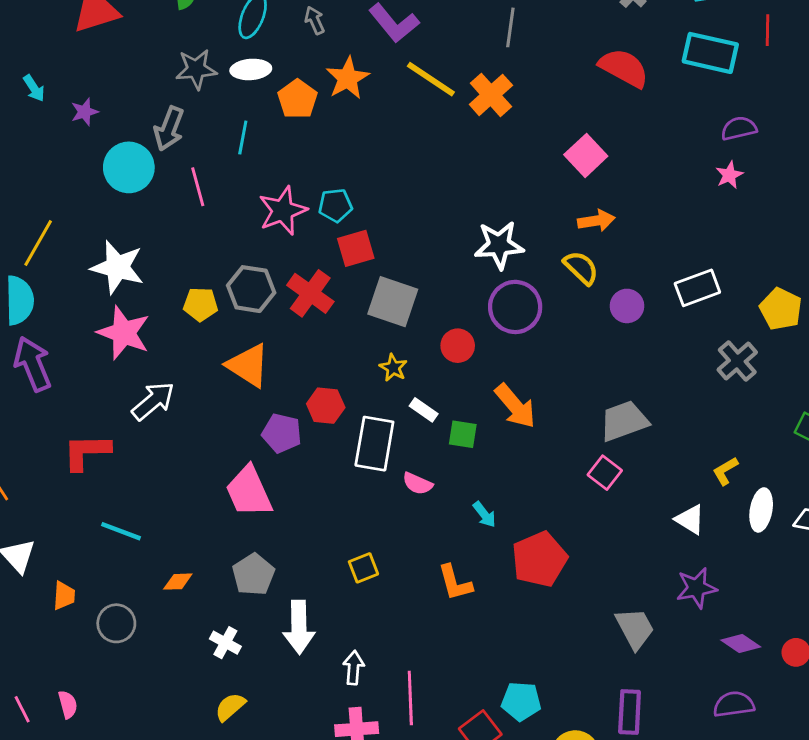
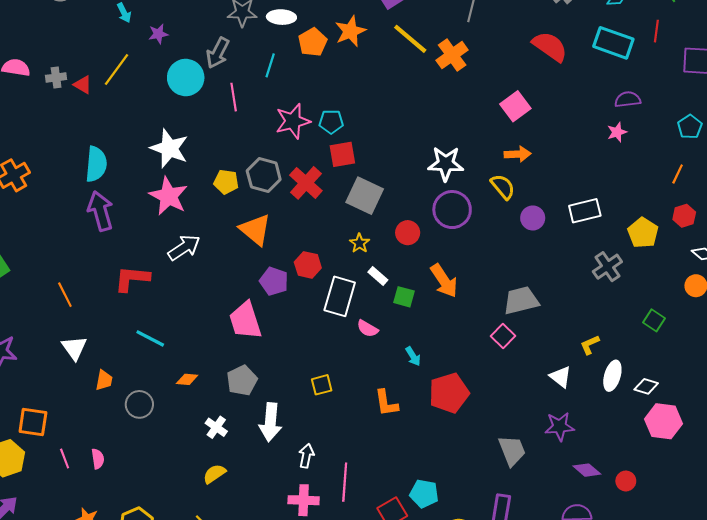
yellow line: (38, 243) -> (117, 70), moved

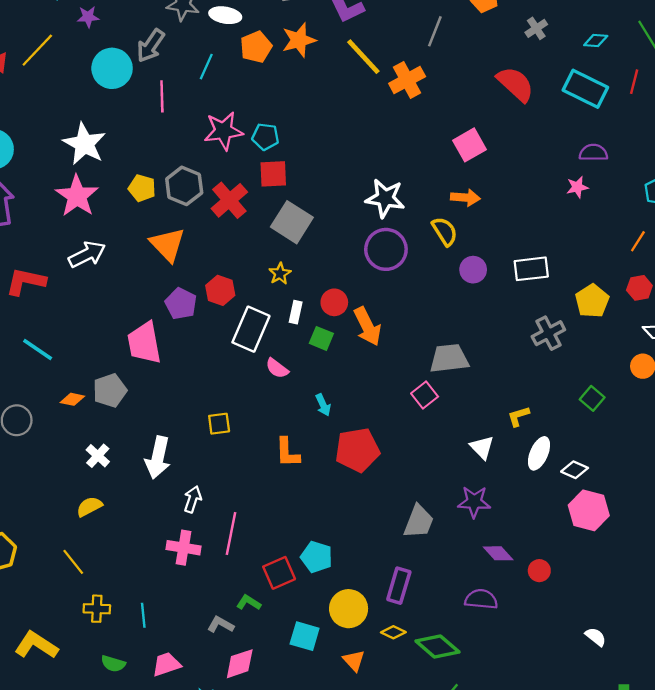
red circle: (408, 233) -> (334, 302), moved
white rectangle: (378, 276) -> (296, 312), turned 54
gray pentagon: (242, 381) -> (110, 390), moved
gray trapezoid: (512, 450) -> (419, 522), turned 36

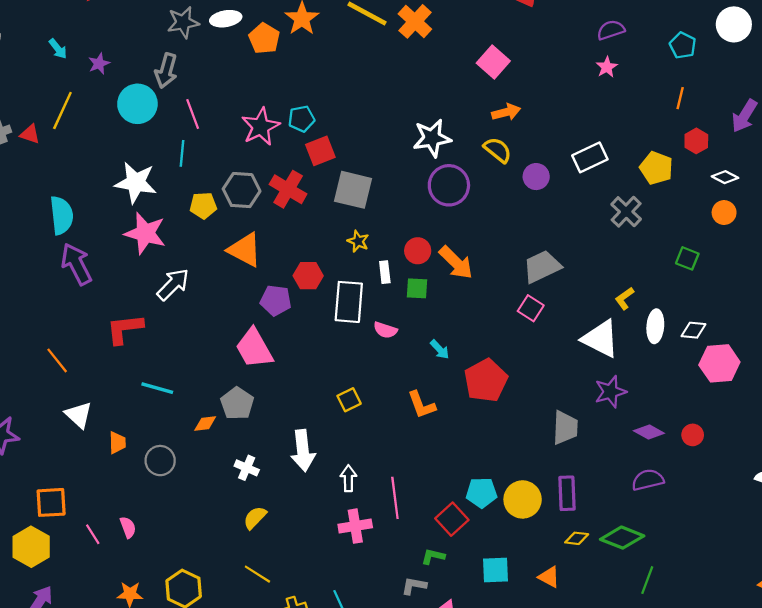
cyan line: (206, 67) -> (182, 153), moved
white triangle: (482, 447) -> (601, 339), size x1.6
yellow circle: (349, 609) -> (523, 499), moved

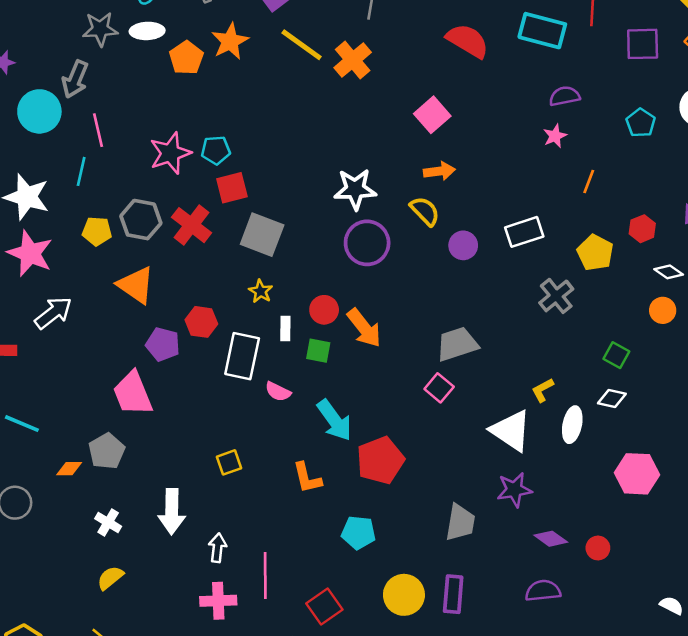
orange line: (680, 98) -> (589, 181), moved
white diamond: (693, 330) -> (612, 398), moved
cyan arrow: (440, 349) -> (334, 420), size x1.8
cyan pentagon: (482, 493) -> (358, 533), moved

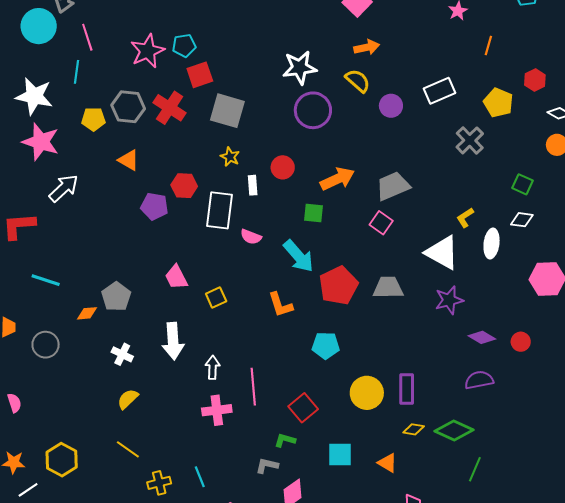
orange triangle: (136, 285) -> (129, 160), size x0.7
orange arrow: (364, 328) -> (337, 179), moved, turned -72
green square: (318, 351) -> (313, 213), moved
pink trapezoid: (133, 393) -> (176, 277), moved, size x0.7
gray trapezoid: (460, 522) -> (388, 287), moved, turned -96

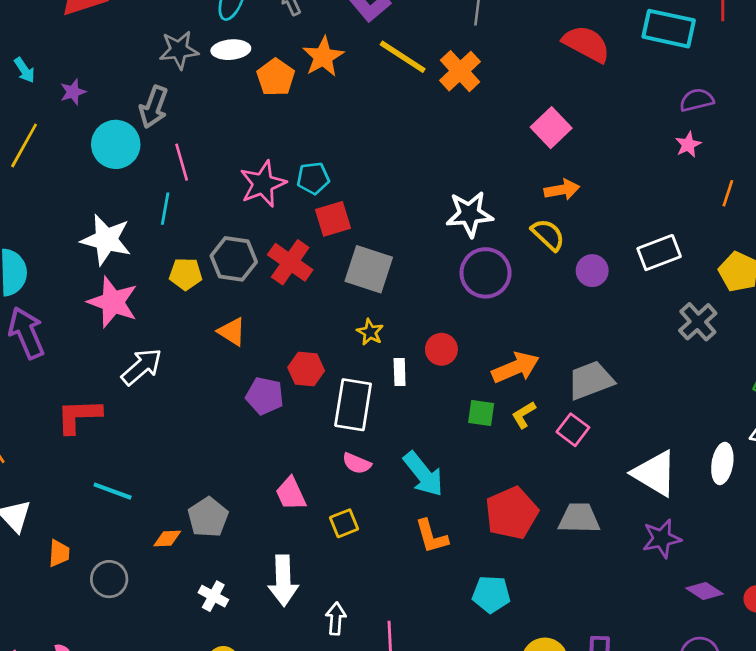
yellow L-shape: (465, 218) -> (524, 415), moved
pink semicircle: (251, 237) -> (357, 463), moved
cyan arrow: (299, 256) -> (423, 474), moved

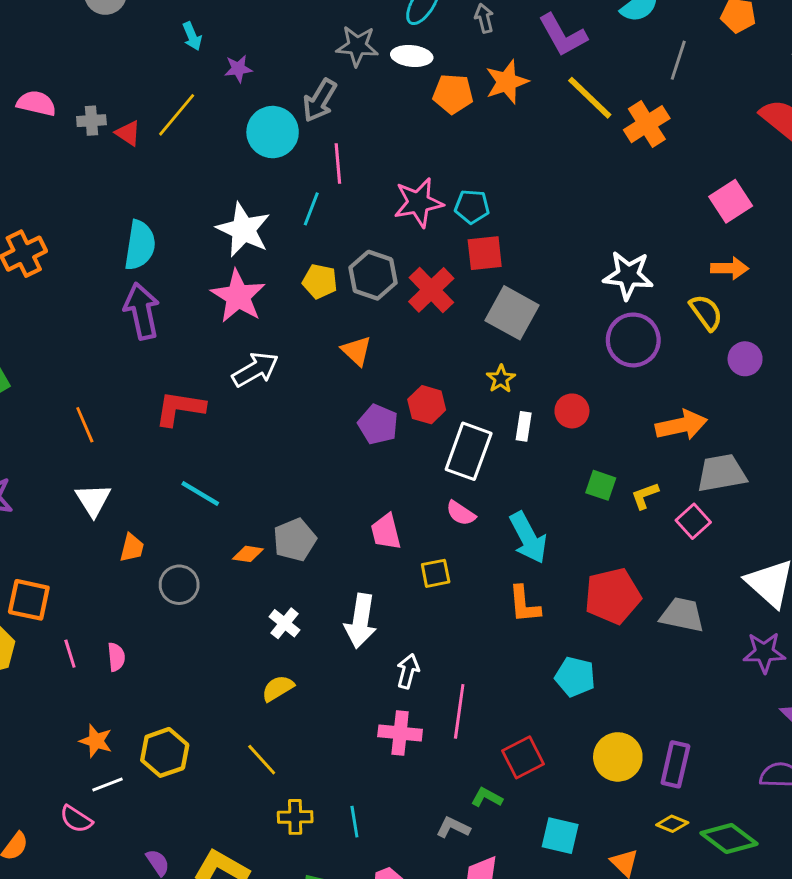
orange pentagon: (276, 77) -> (453, 94), turned 30
orange arrow: (516, 368) -> (681, 425), moved

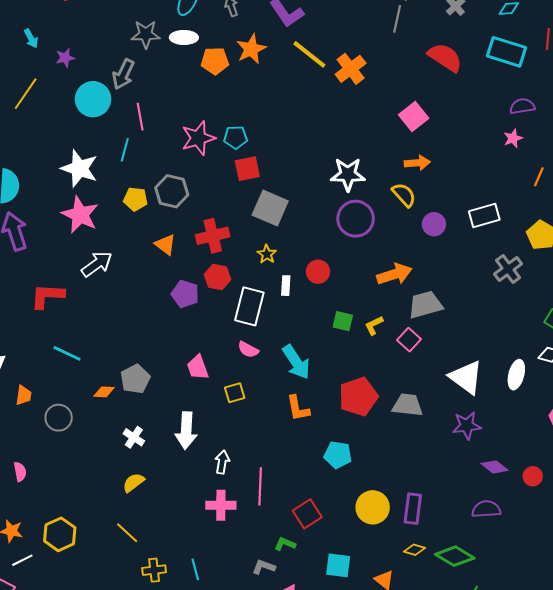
gray line: (678, 60) -> (397, 19), moved
red cross: (431, 290) -> (213, 236), moved, turned 36

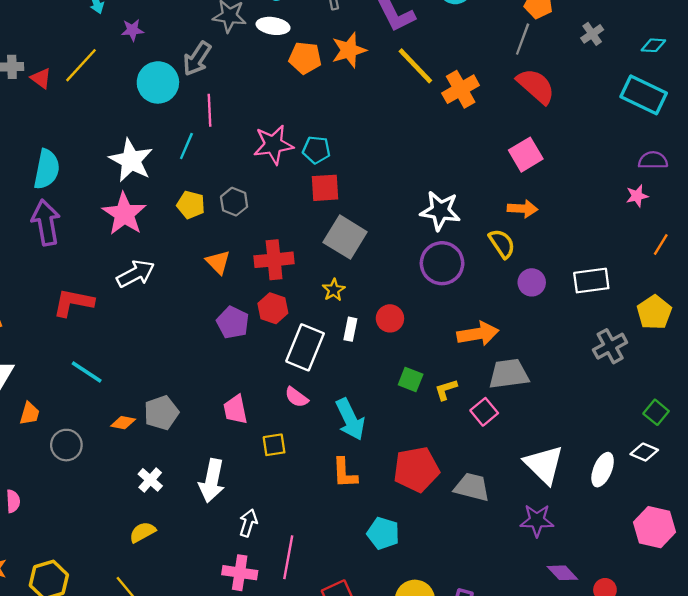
red semicircle: (445, 57) -> (536, 86), moved
gray hexagon: (172, 191) -> (234, 202), size x0.7

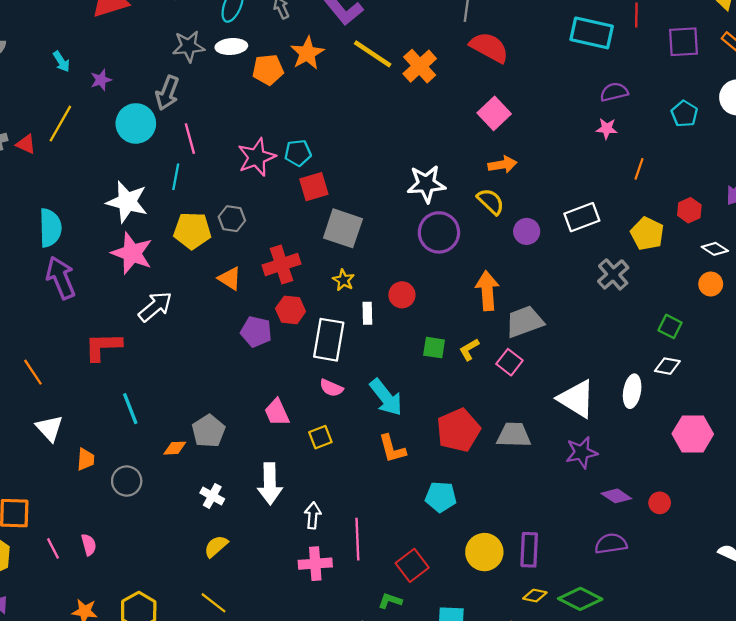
pink star: (637, 196) -> (607, 129), turned 30
yellow pentagon: (191, 205) -> (192, 231), size x1.4
orange arrow: (478, 334) -> (487, 291), turned -72
cyan line: (87, 372) -> (130, 409), turned 48

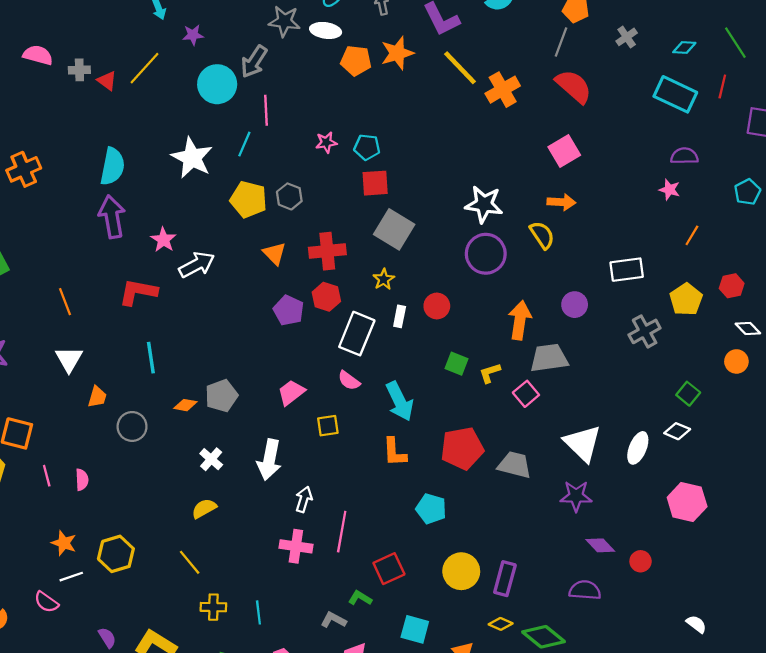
pink star: (257, 157) -> (326, 142), size x0.6
purple circle: (527, 231) -> (575, 305), moved
pink star: (132, 253) -> (163, 240), moved, size x0.6
pink trapezoid: (277, 412) -> (291, 392), turned 64

